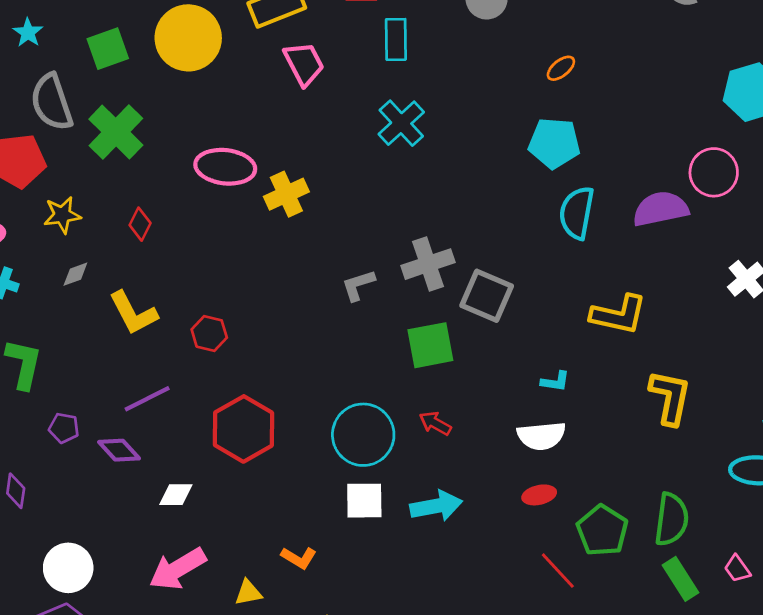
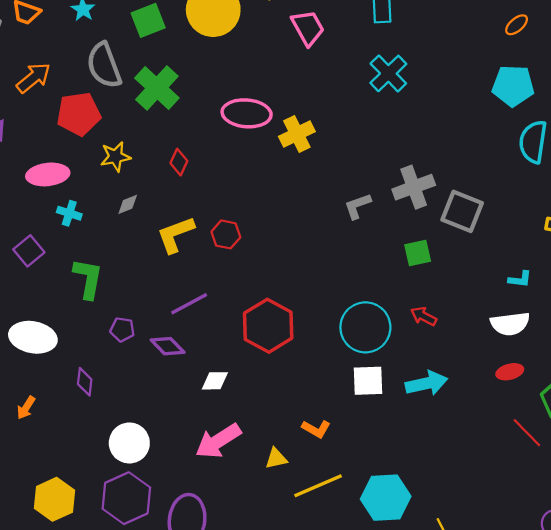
yellow L-shape: (133, 313) -> (176, 234), turned 99
red hexagon: (209, 334) -> (226, 234), moved
green square: (430, 345) -> (418, 253), size x0.7

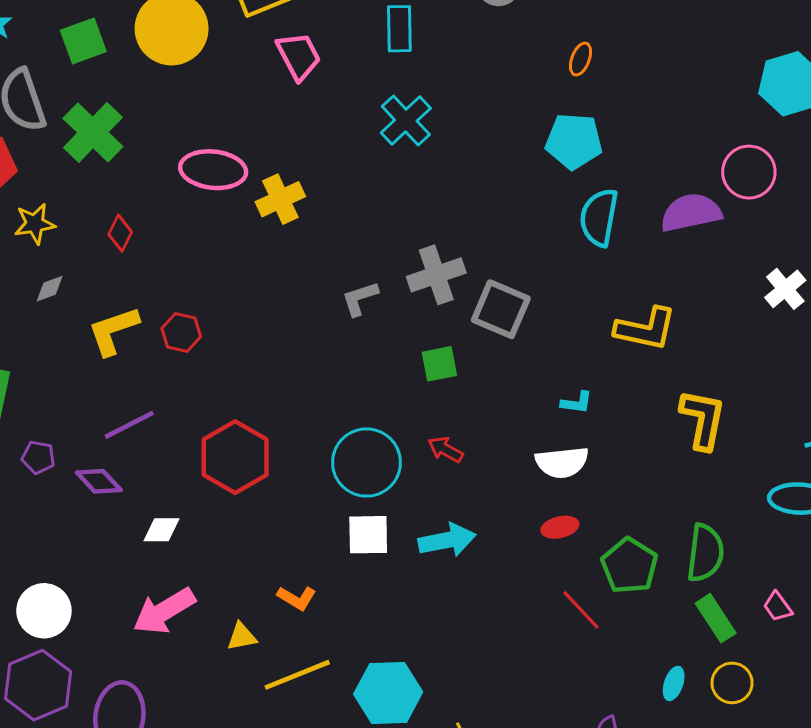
orange ellipse: (517, 25) -> (581, 59), turned -30

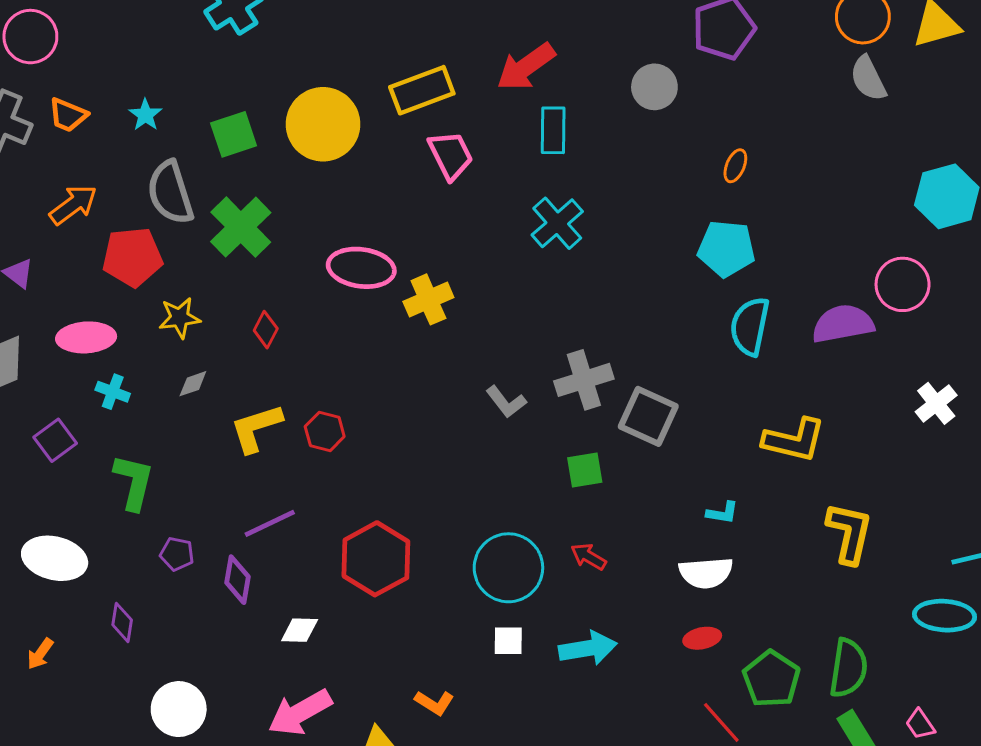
gray L-shape: (360, 298) -> (506, 402), turned -111
purple diamond: (99, 481) -> (237, 580), turned 51
white square: (368, 535) -> (508, 641), size x0.7

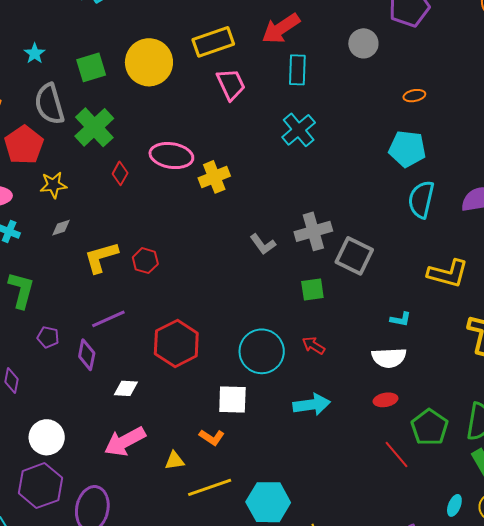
orange ellipse: (735, 166) -> (414, 96), turned 55
red pentagon: (132, 257) -> (24, 145), turned -30
red diamond: (266, 330) -> (120, 173), moved
white square: (508, 641) -> (232, 399), moved, size x1.5

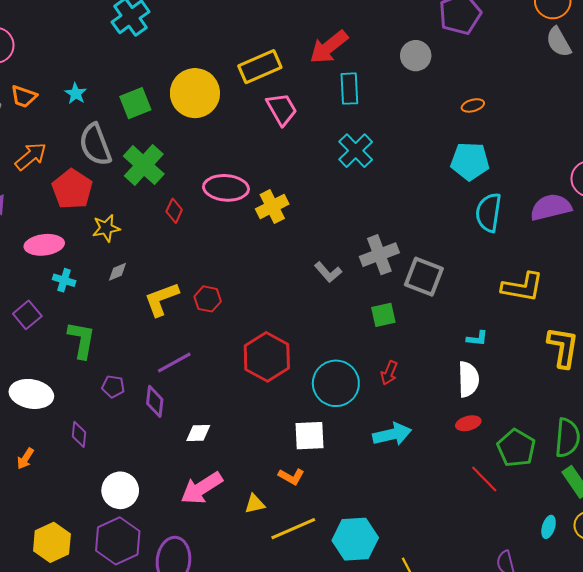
red hexagon: (176, 343) -> (267, 357), moved
red arrow: (313, 345) -> (389, 373), turned -95
white semicircle: (389, 358) -> (468, 379), turned -84

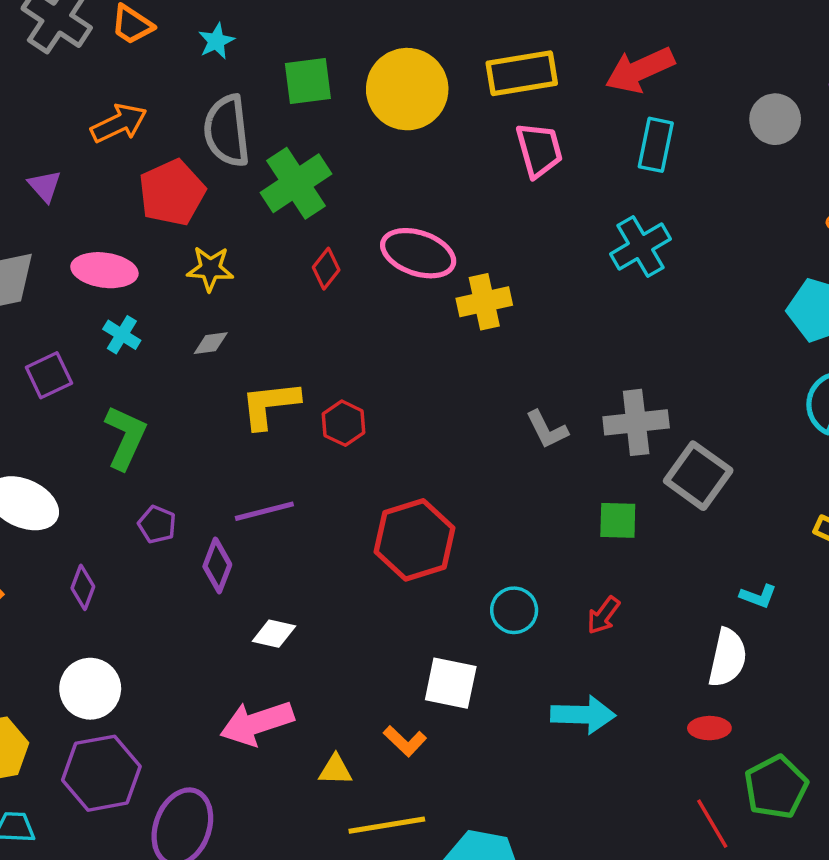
cyan circle: (336, 383) -> (514, 610), size x0.6
white circle: (120, 490) -> (90, 689), moved

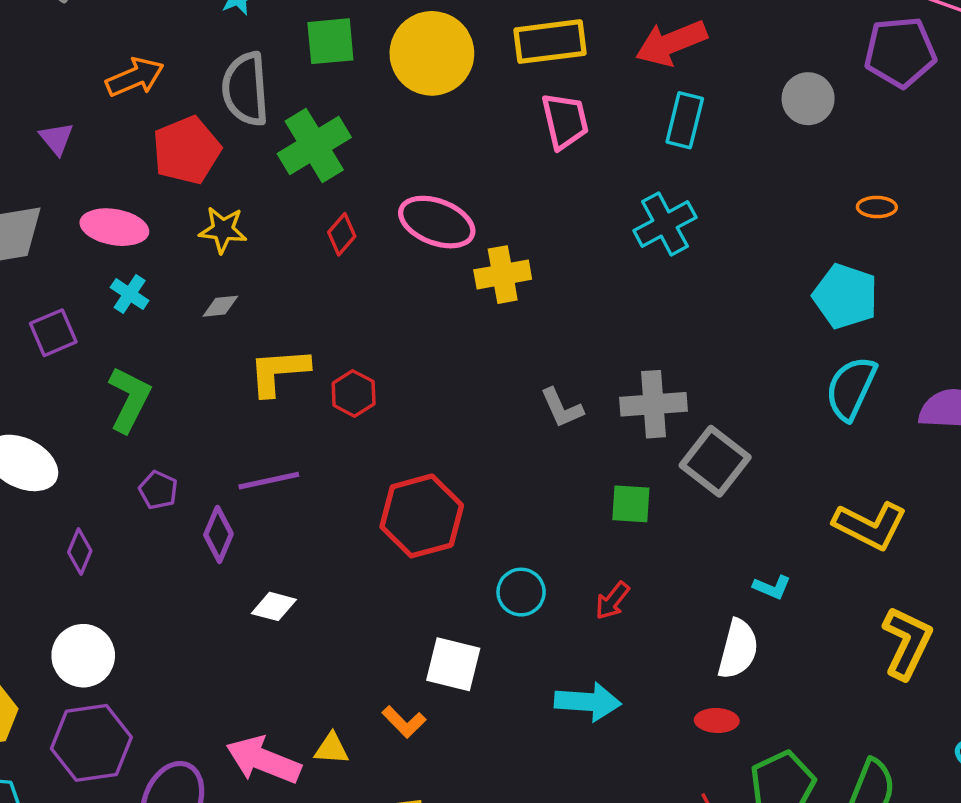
pink arrow: (257, 723) -> (263, 760), moved, turned 38

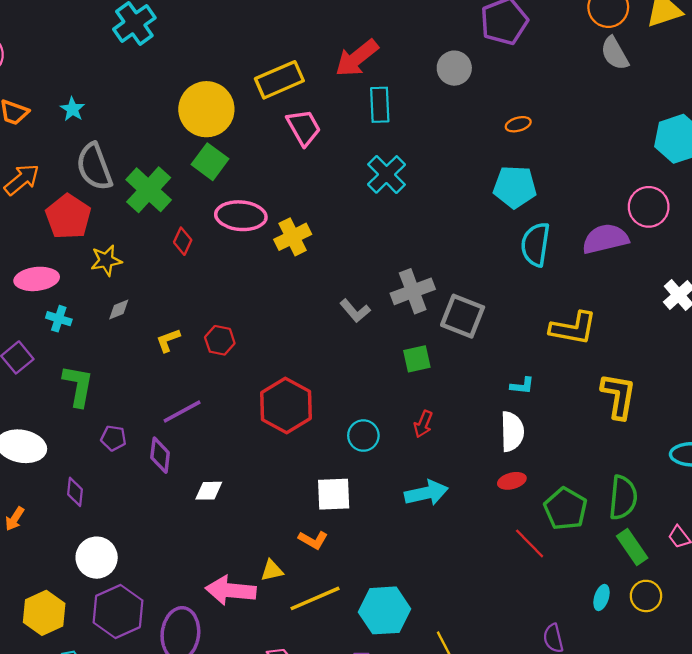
green square: (330, 41) -> (210, 162), moved, turned -32
yellow L-shape: (279, 372) -> (168, 340), size x0.6

